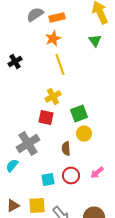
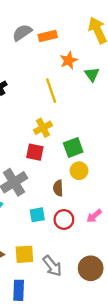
orange star: (53, 39) -> (69, 60), moved
green triangle: (95, 41) -> (92, 74), moved
cyan square: (48, 180) -> (37, 215), moved

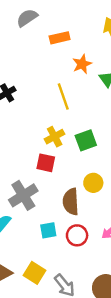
gray semicircle: (22, 33) -> (27, 18), moved
green square: (73, 147) -> (86, 140), moved
brown semicircle: (58, 188) -> (71, 202), size x1.5
yellow square: (24, 254) -> (35, 273), turned 36

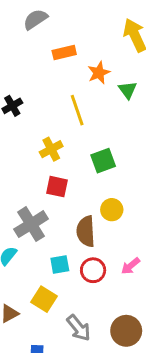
orange rectangle: (60, 38) -> (64, 52), moved
yellow cross: (55, 137) -> (51, 149), moved
yellow square: (35, 273) -> (44, 299), moved

